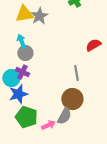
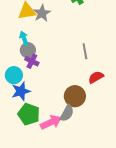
red semicircle: (93, 45) -> (96, 77), moved
purple cross: (22, 72) -> (32, 61), moved
gray line: (76, 73) -> (85, 51), moved
pink arrow: (48, 125) -> (51, 122), size x1.5

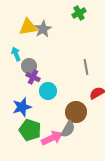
cyan arrow: (24, 38) -> (16, 54), moved
cyan circle: (14, 75) -> (48, 91), moved

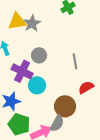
gray circle: (29, 66) -> (39, 55), moved
purple cross: (33, 77) -> (22, 71), size x1.5

